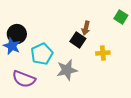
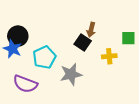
green square: (121, 17) -> (128, 38), moved, turned -32

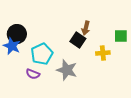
gray star: (71, 74) -> (67, 70), turned 30
purple semicircle: (25, 84) -> (33, 74), moved, size x0.6

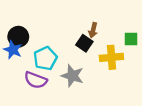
yellow cross: (103, 53) -> (111, 57), size x1.5
purple semicircle: (33, 74) -> (36, 80), size x1.5

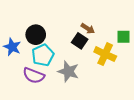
brown arrow: (93, 30) -> (88, 29), turned -72
black circle: (18, 37) -> (36, 35), moved
yellow cross: (111, 57) -> (105, 54), turned 30

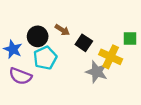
brown arrow: (88, 29) -> (62, 30), moved
gray star: (68, 71) -> (97, 72), moved
purple semicircle: (34, 76) -> (20, 76), moved

